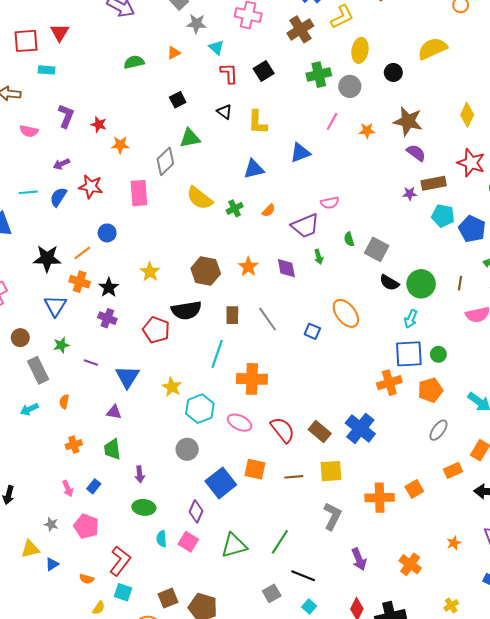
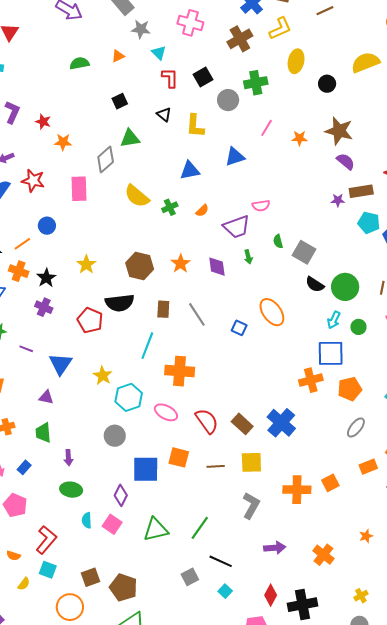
gray circle: (350, 86) -> (228, 100), moved
green circle: (438, 354) -> (358, 327), moved
blue square: (221, 483) -> (146, 469), turned 36
purple arrow: (359, 559) -> (275, 548), turned -75

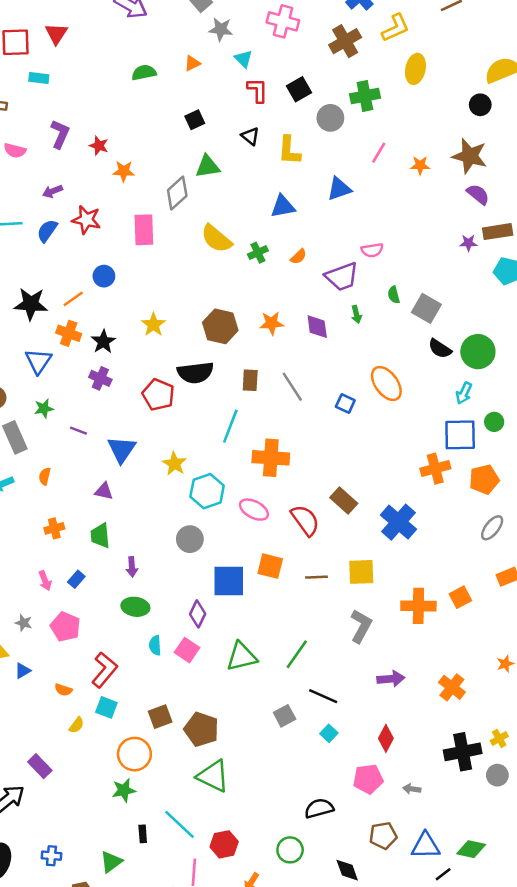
black circle: (327, 84) -> (480, 105), moved
orange star: (181, 264) -> (272, 323), turned 30
green circle: (358, 327) -> (494, 422), moved
brown rectangle: (242, 424) -> (344, 500), moved
black cross: (303, 605) -> (463, 752), moved

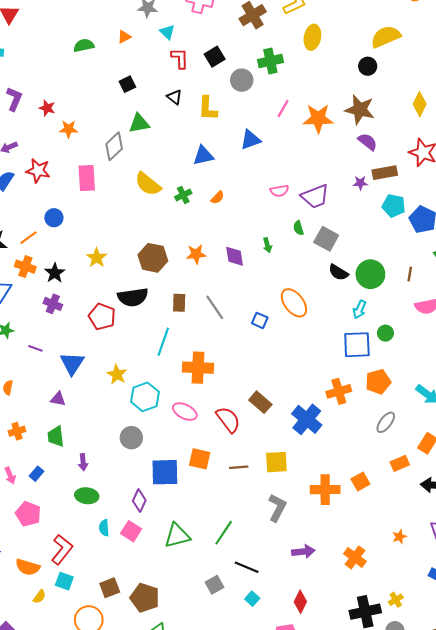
orange star: (420, 165) -> (318, 118), size x1.8
purple trapezoid: (342, 277) -> (315, 196), moved
orange cross: (435, 469) -> (339, 391), moved
orange semicircle: (63, 690) -> (28, 567), size x1.6

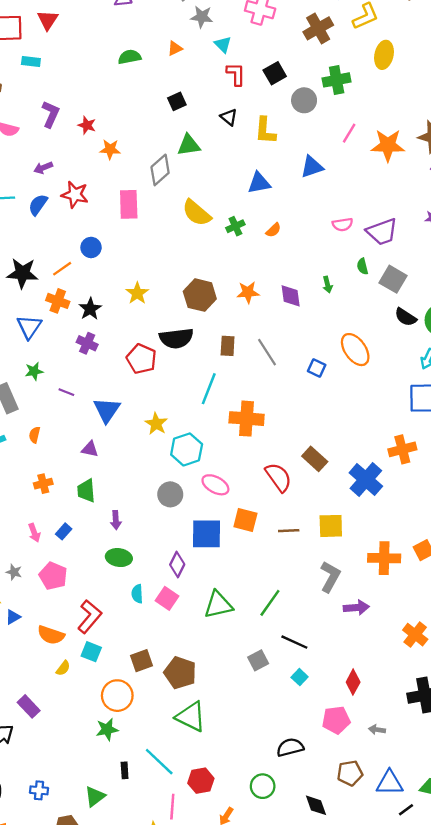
pink ellipse: (185, 412) -> (215, 485), moved
purple arrow: (303, 552) -> (356, 608), moved

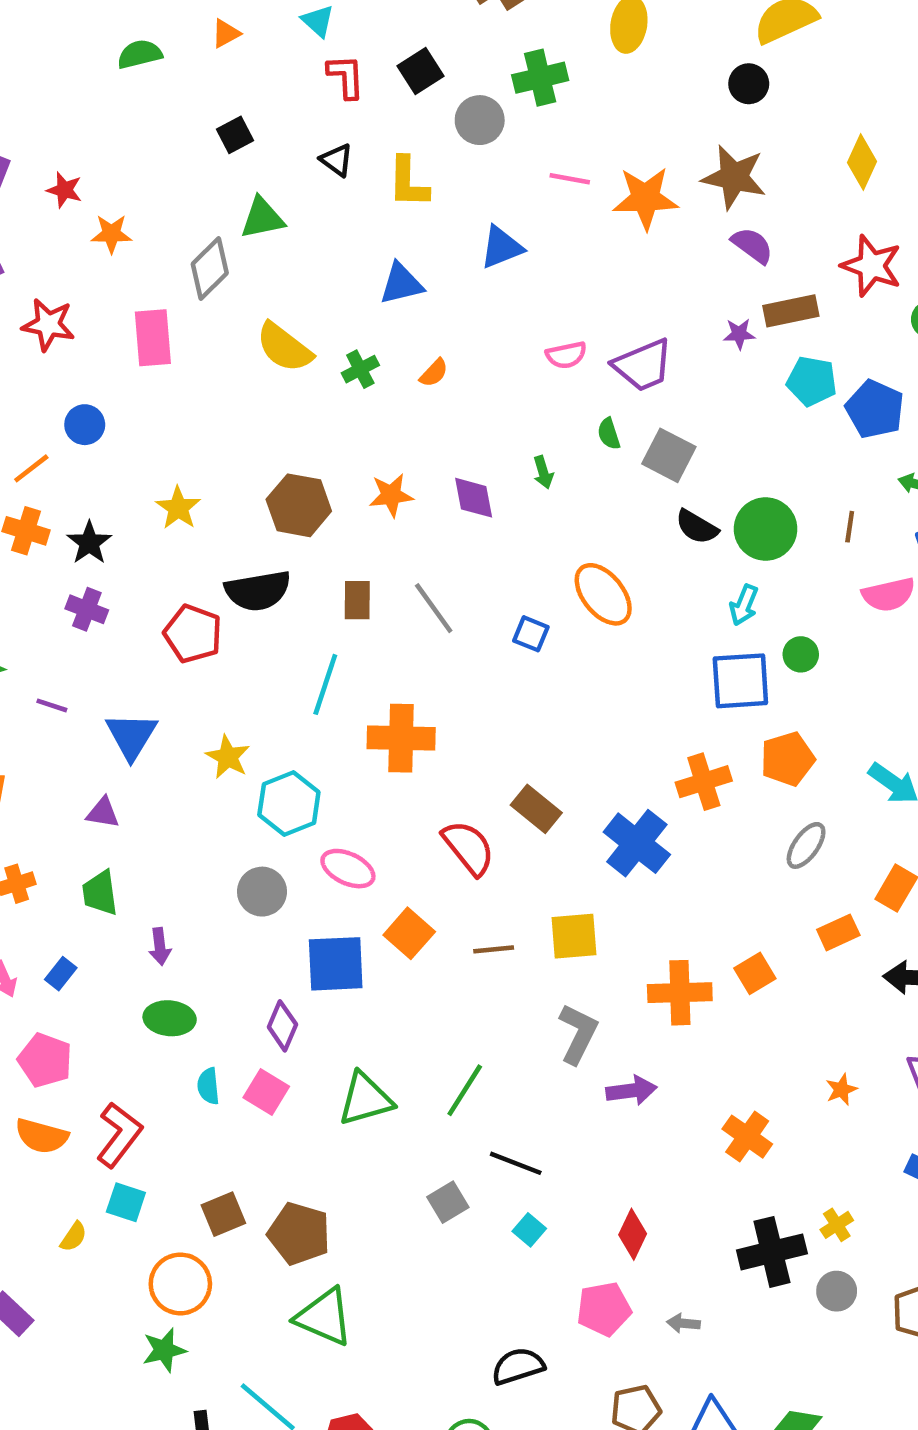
pink line: (349, 133) -> (570, 179), turned 72
orange square: (245, 520) -> (409, 933), turned 30
orange semicircle: (51, 635) -> (42, 1136), moved

